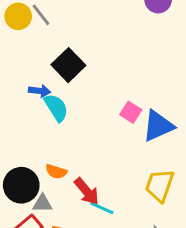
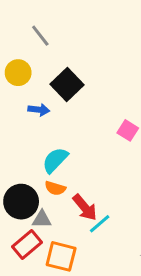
yellow circle: (18, 16) -> (18, 73), moved
cyan semicircle: (56, 108) -> (55, 160), moved, turned -104
cyan line: (102, 208) -> (100, 224), turned -65

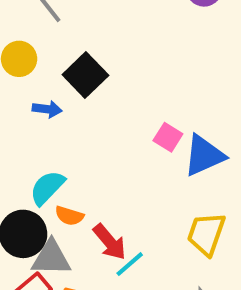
cyan semicircle: (55, 160) -> (47, 188), moved
gray triangle: (42, 219) -> (51, 258), size x1.5

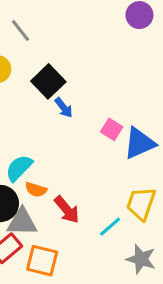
blue arrow: (47, 109) -> (64, 108), moved, turned 45
cyan line: (130, 264) -> (110, 227), moved

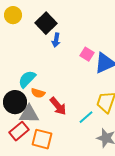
blue arrow: (64, 108) -> (56, 40), turned 48

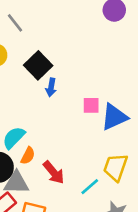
pink square: (87, 54) -> (91, 105), turned -32
orange semicircle: (38, 93) -> (28, 156), turned -80

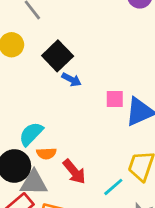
blue arrow: (51, 87) -> (71, 80), turned -72
orange semicircle: (28, 156) -> (46, 153), turned 60

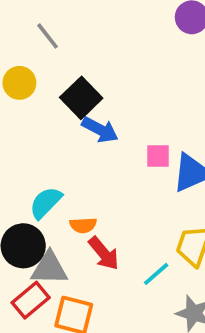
blue arrow: (71, 80) -> (100, 130), size x1.4
orange semicircle: (46, 153) -> (83, 225), moved

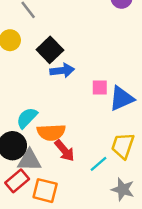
blue arrow: (100, 130) -> (62, 71), turned -35
orange semicircle: (83, 225) -> (51, 132), size x1.6

